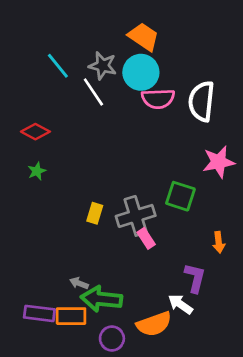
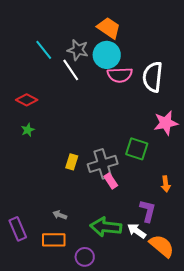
green arrow: (101, 299) -> (106, 227), moved
purple rectangle: (39, 313) -> (18, 229), moved, turned 60
orange semicircle: (154, 324) -> (162, 246), moved, turned -120

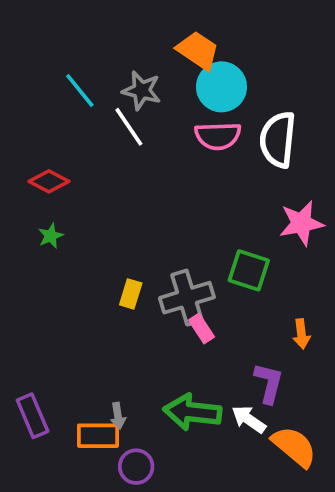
cyan circle: (107, 55) -> (221, 87), moved
gray arrow: (60, 215) -> (118, 416), moved, turned -120
purple circle: (85, 257) -> (136, 467), moved

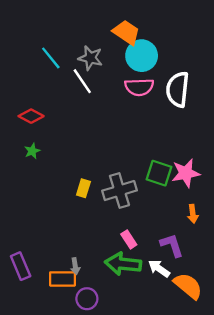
pink star: (301, 223) -> (186, 173), moved
pink rectangle: (202, 329) -> (129, 239), moved
purple L-shape: (269, 383) -> (172, 245), turned -32

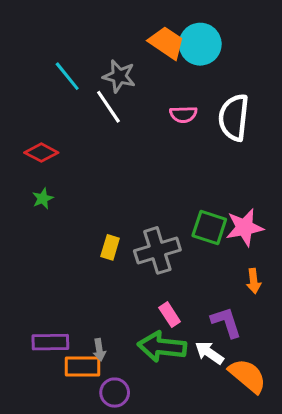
cyan circle: (142, 56) -> (200, 44), moved
pink semicircle: (139, 87) -> (183, 114), size x0.7
purple rectangle: (21, 266) -> (50, 342), moved, turned -68

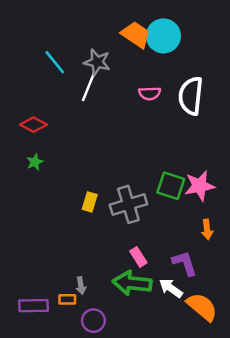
white line: (108, 107) -> (88, 87), turned 56
purple rectangle: (50, 342) -> (33, 306), moved
orange rectangle: (83, 367) -> (67, 299), size x0.6

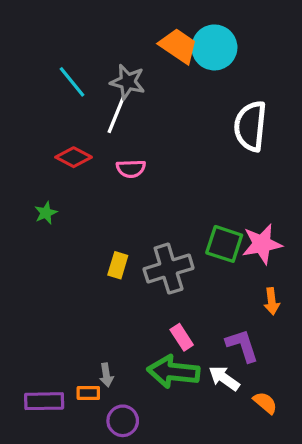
pink semicircle: (150, 93) -> (131, 169), moved
red diamond: (33, 125) -> (74, 157), moved
orange semicircle: (202, 307) -> (265, 403), size x0.6

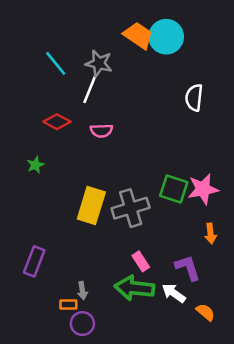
white semicircle: (250, 126) -> (194, 98), size x0.7
yellow rectangle: (118, 265) -> (91, 206), size x1.8
purple rectangle: (44, 401) -> (34, 261), moved, turned -68
purple circle: (123, 421) -> (82, 324), moved

